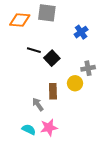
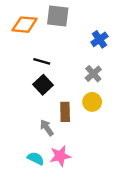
black square: (52, 58) -> (43, 85), moved
gray cross: (88, 68) -> (93, 74), moved, turned -32

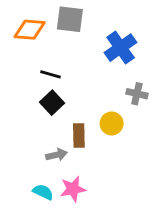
blue cross: (99, 39) -> (121, 48), size x1.5
gray cross: (93, 74) -> (137, 94), moved, turned -35
gray arrow: (47, 128) -> (56, 155), turned 112

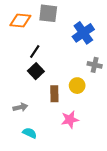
black line: (51, 74) -> (35, 51), turned -72
gray arrow: (56, 155) -> (20, 107), moved
pink star: (73, 189) -> (70, 120), moved

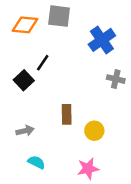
black square: (36, 71) -> (24, 80), moved
yellow circle: (77, 86) -> (94, 131), moved
pink star: (70, 120) -> (88, 169), moved

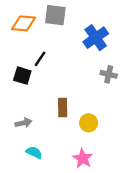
black square: (24, 80) -> (22, 76), turned -30
pink star: (88, 169) -> (83, 158), turned -30

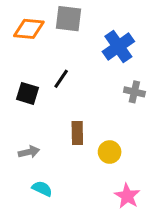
black line: (40, 59) -> (61, 79), moved
pink star: (83, 158) -> (127, 196), moved

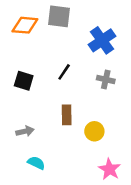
black line: (61, 79) -> (64, 72), moved
gray cross: (134, 92) -> (106, 80), moved

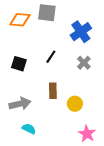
gray cross: (106, 80) -> (84, 63), turned 32
gray arrow: (25, 131) -> (20, 104), size x1.5

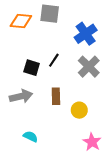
gray cross: (84, 63) -> (89, 67), size x1.5
black square: (19, 64) -> (32, 68), moved
gray arrow: (20, 104) -> (21, 96), moved

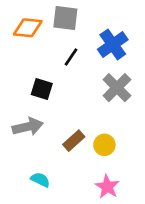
black line: (54, 60) -> (71, 57), moved
brown rectangle: (56, 96) -> (74, 141), moved, turned 49
pink star: (92, 142) -> (107, 187), moved

